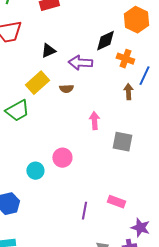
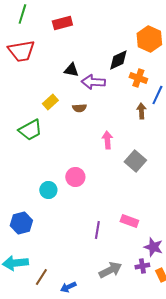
black triangle: (48, 51) -> (71, 70), moved, turned 35
yellow rectangle: (37, 83) -> (50, 102), size x0.7
gray square: (122, 142) -> (135, 161), turned 30

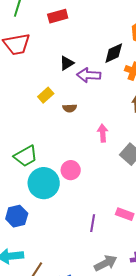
black triangle: (71, 70) -> (67, 63), turned -42
brown semicircle: (79, 108) -> (70, 108), moved
green trapezoid: (30, 130) -> (26, 156), moved
cyan circle: (48, 190) -> (44, 183), size x1.8

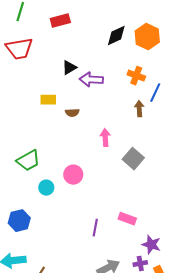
black diamond: (114, 53) -> (116, 36), moved
yellow rectangle: (46, 95) -> (48, 100), turned 42
cyan circle: (44, 183) -> (46, 188), size x0.5

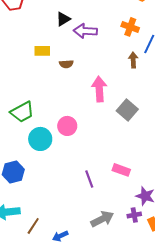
pink arrow: (105, 138) -> (99, 89), size x1.4
cyan circle: (46, 188) -> (40, 139), size x1.5
purple line: (95, 228) -> (89, 179), turned -30

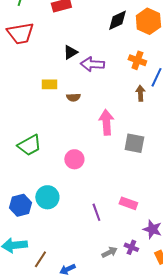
gray square: (127, 110) -> (134, 143), turned -30
cyan circle: (40, 139) -> (47, 197), moved
purple cross: (134, 215) -> (131, 247), moved, turned 32
gray arrow: (102, 219) -> (109, 252), size x0.7

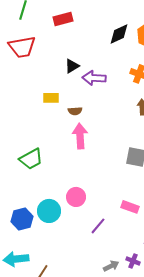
pink arrow: (106, 122) -> (80, 136), moved
pink circle: (74, 159) -> (76, 197), moved
pink rectangle: (128, 203) -> (130, 207), moved
purple line: (96, 212) -> (98, 226), turned 60

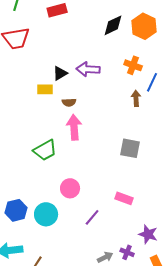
black triangle: (72, 66) -> (60, 73), moved
green trapezoid: (31, 159) -> (45, 150), moved
cyan circle: (49, 211) -> (46, 214), moved

